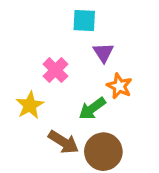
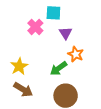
pink cross: (55, 70) -> (35, 27), moved
brown arrow: (63, 142) -> (23, 90), moved

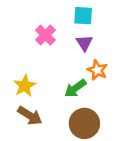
cyan square: (53, 13) -> (83, 16), moved

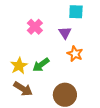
cyan square: (83, 16) -> (76, 12), moved
green arrow: (75, 88) -> (41, 65), moved

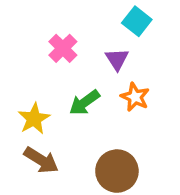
cyan square: (76, 12) -> (137, 21), turned 35
green arrow: (41, 65) -> (84, 102), moved

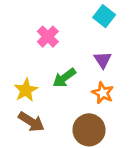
purple triangle: (117, 59) -> (103, 60), moved
orange star: (135, 97) -> (103, 93), moved

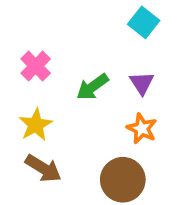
pink cross: (48, 37) -> (36, 66), moved
green arrow: (64, 78) -> (92, 87), moved

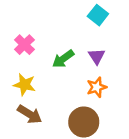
yellow star: (36, 125) -> (24, 85), turned -30
orange star: (142, 129) -> (97, 87), turned 30

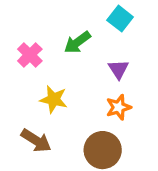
green arrow: (63, 59) -> (77, 42), moved
yellow star: (24, 85) -> (54, 99), moved

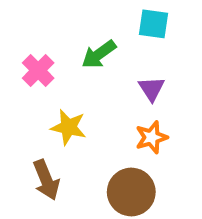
cyan square: (120, 19) -> (154, 24), turned -30
brown arrow: (36, 141) -> (46, 180), turned 36

